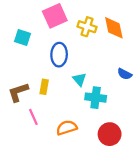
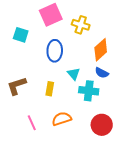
orange diamond: (114, 28) -> (101, 50), moved, turned 60
blue semicircle: (125, 74) -> (102, 73), moved
yellow rectangle: (44, 87) -> (50, 89), moved
pink line: (33, 117) -> (32, 123), moved

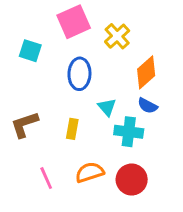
yellow cross: (81, 25) -> (117, 36), turned 30
red circle: (102, 125) -> (132, 180), moved

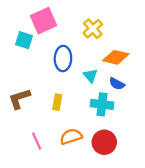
pink square: (74, 22) -> (43, 21), moved
orange diamond: (146, 72) -> (116, 57), turned 55
cyan triangle: (107, 107) -> (90, 76), moved

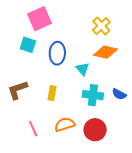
yellow cross: (93, 29) -> (101, 26), moved
cyan square: (24, 40) -> (28, 45), moved
blue semicircle: (117, 84) -> (119, 94), moved

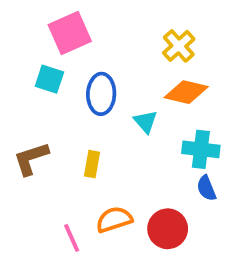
blue semicircle: (119, 94) -> (206, 188), moved, turned 40
cyan cross: (93, 95) -> (201, 149), moved
pink line: (33, 129) -> (72, 238), moved

